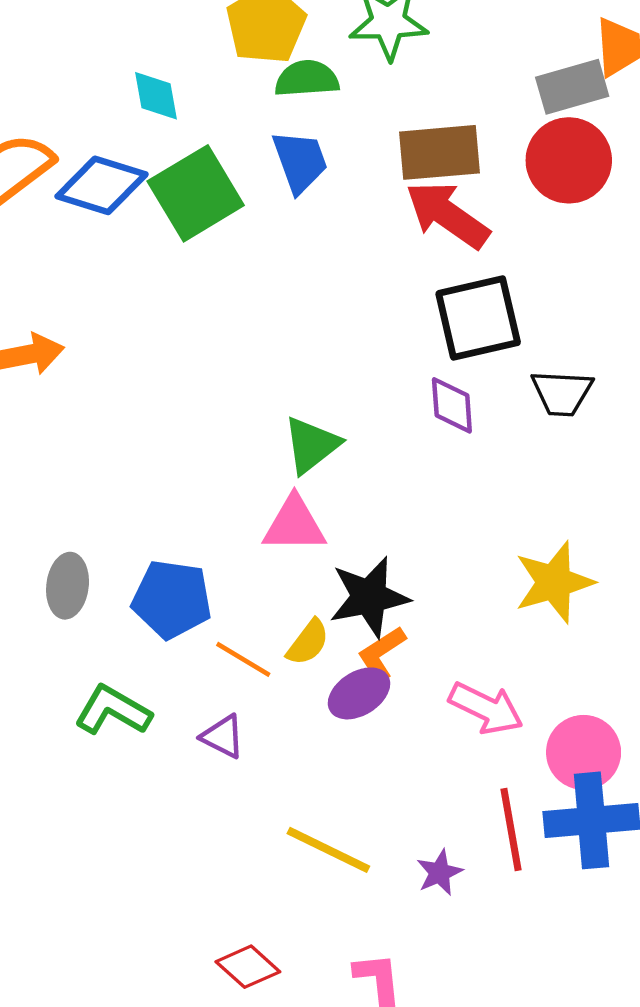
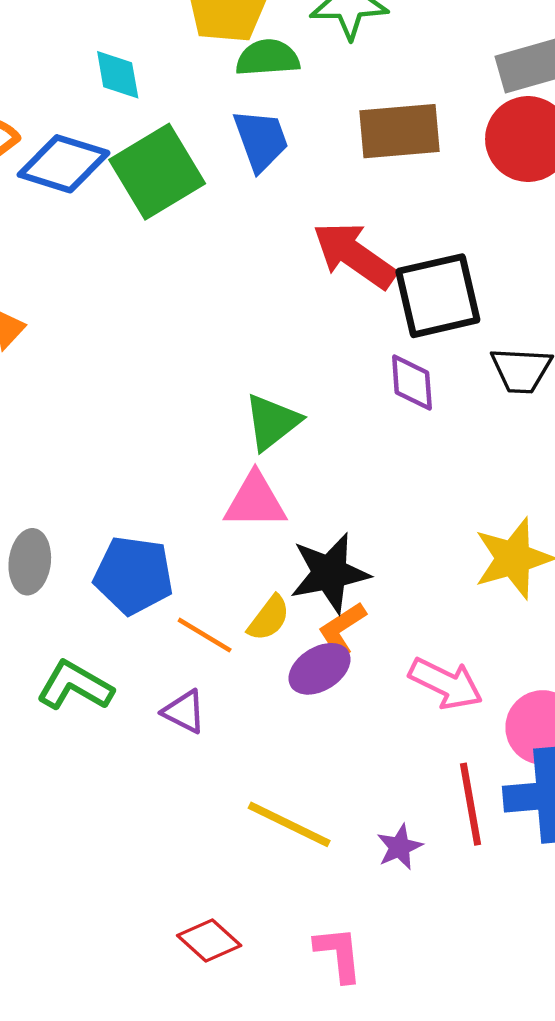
red arrow: (447, 215) -> (354, 255), moved

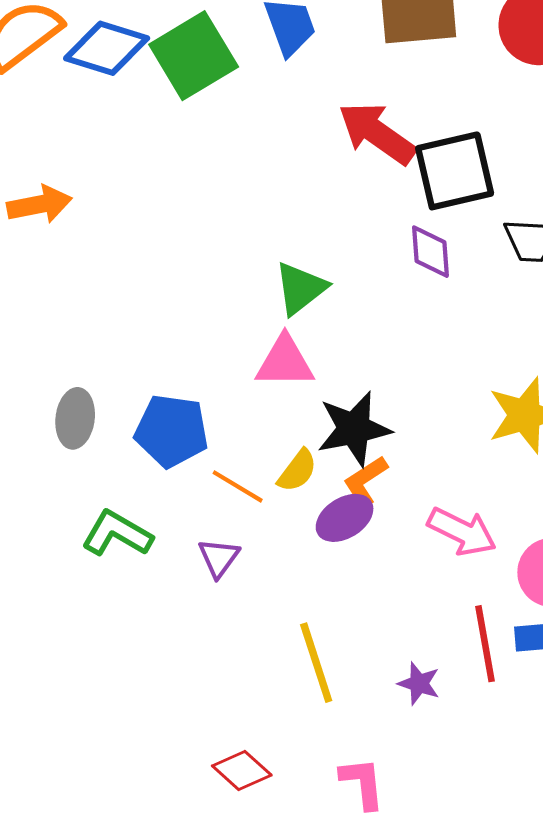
purple triangle: (184, 712) -> (219, 558), turned 39
yellow line: (289, 824) -> (316, 663), turned 46
purple star: (400, 847) -> (419, 684), turned -30

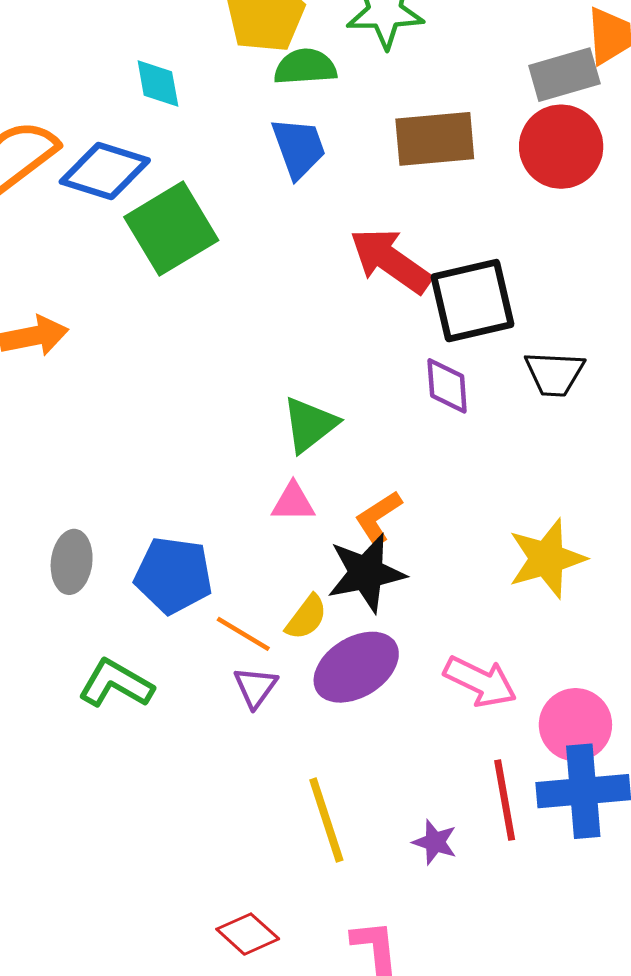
green square: (194, 56) -> (171, 229), moved
pink triangle: (285, 362) -> (293, 502), size x0.7
orange L-shape: (365, 481) -> (378, 518), moved
purple ellipse: (345, 518) -> (356, 667), size x1.4
purple triangle: (219, 558) -> (255, 687), moved

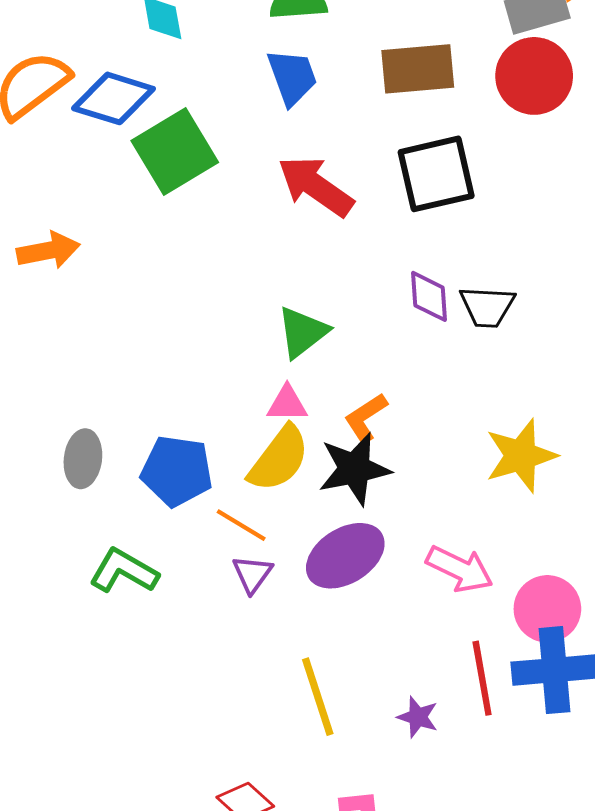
red arrow: (391, 261) -> (316, 186), moved
black square: (472, 301) -> (436, 174), moved
black trapezoid: (554, 374) -> (487, 307), moved
yellow semicircle: (306, 617) -> (279, 459), moved, size x1.6

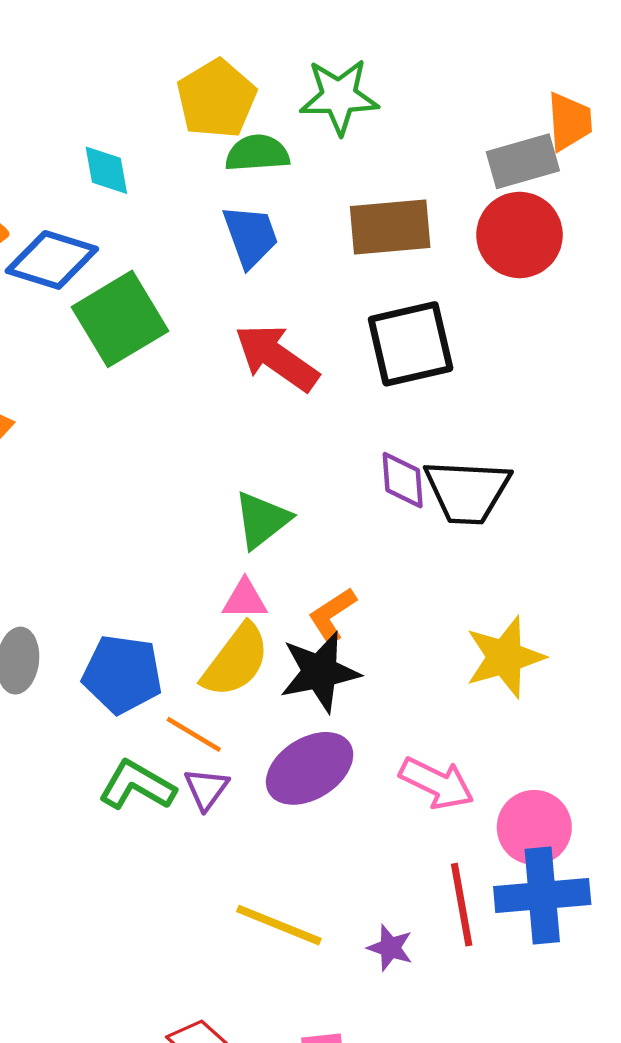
black trapezoid: (487, 307) -> (467, 491), size x1.4
green L-shape: (124, 571) -> (137, 785), moved
yellow line: (318, 697) -> (279, 925), turned -50

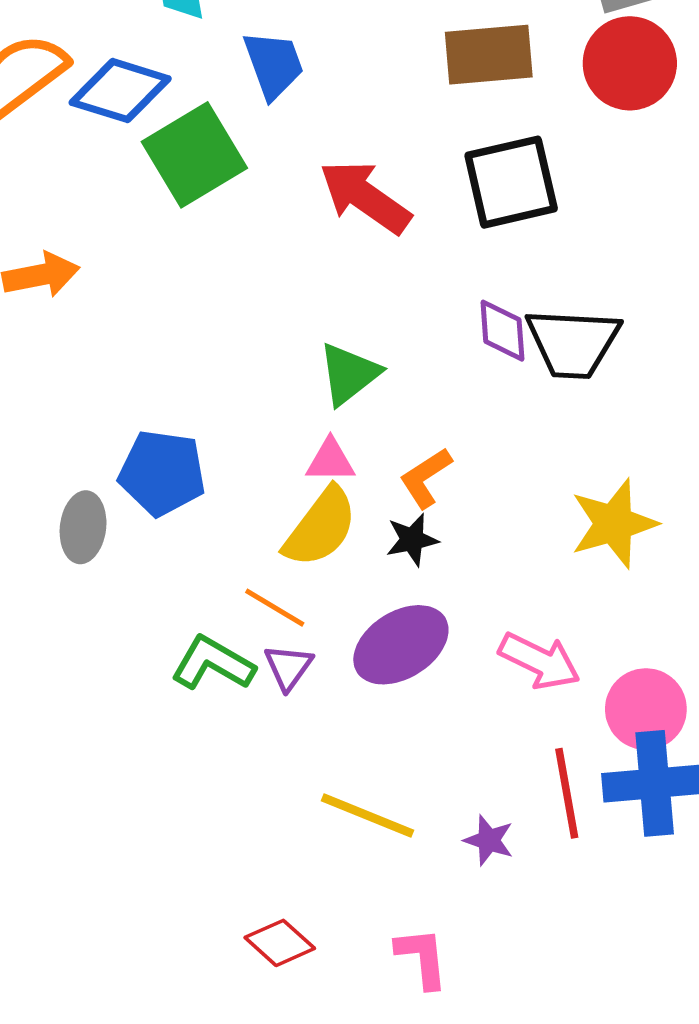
blue trapezoid: (251, 236) -> (274, 65), moved
black star: (320, 672) -> (412, 540), size x0.6
blue pentagon: (122, 674) -> (162, 473), moved

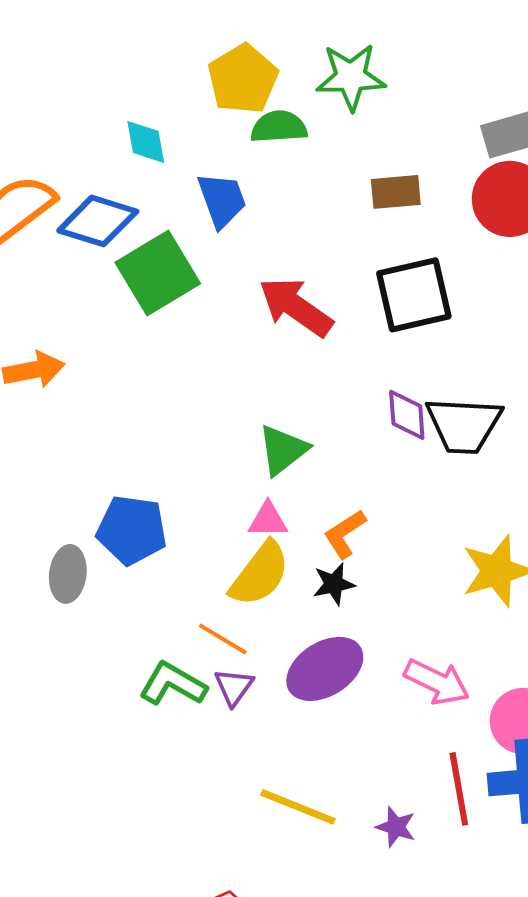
brown rectangle: (489, 55) -> (396, 192), size x0.7

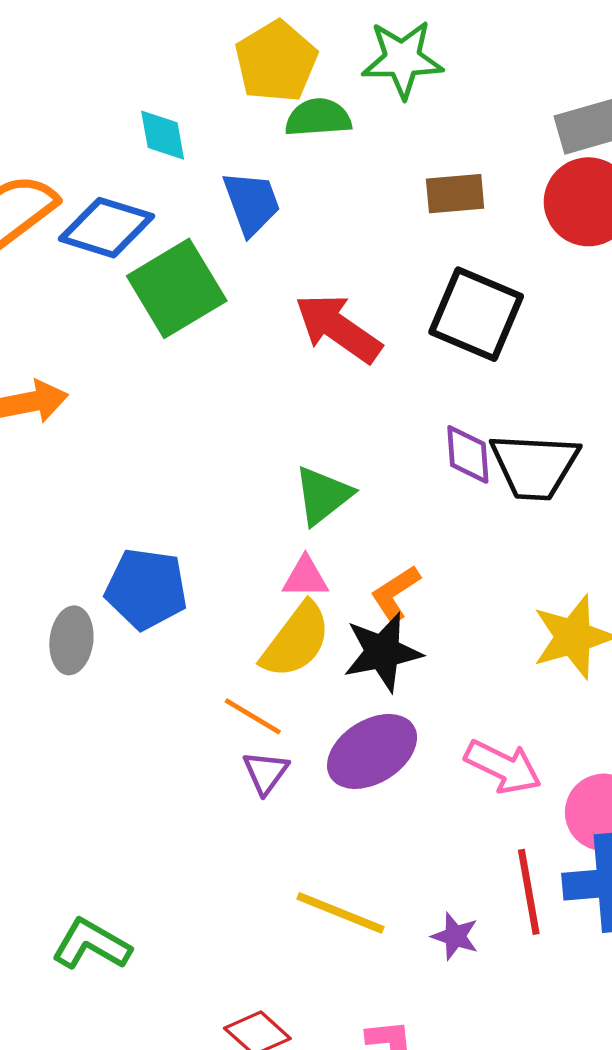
black square: (414, 295) -> (476, 314), turned 36
black star: (334, 584) -> (383, 652), size x1.6
green L-shape: (173, 684) -> (91, 944), moved

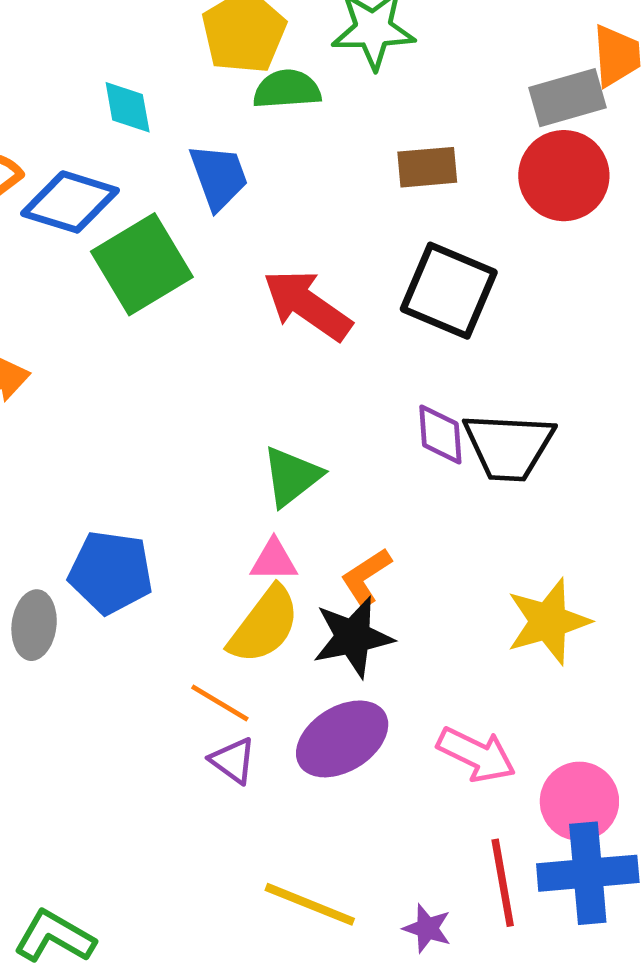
purple triangle: (266, 773) -> (233, 761), turned -30

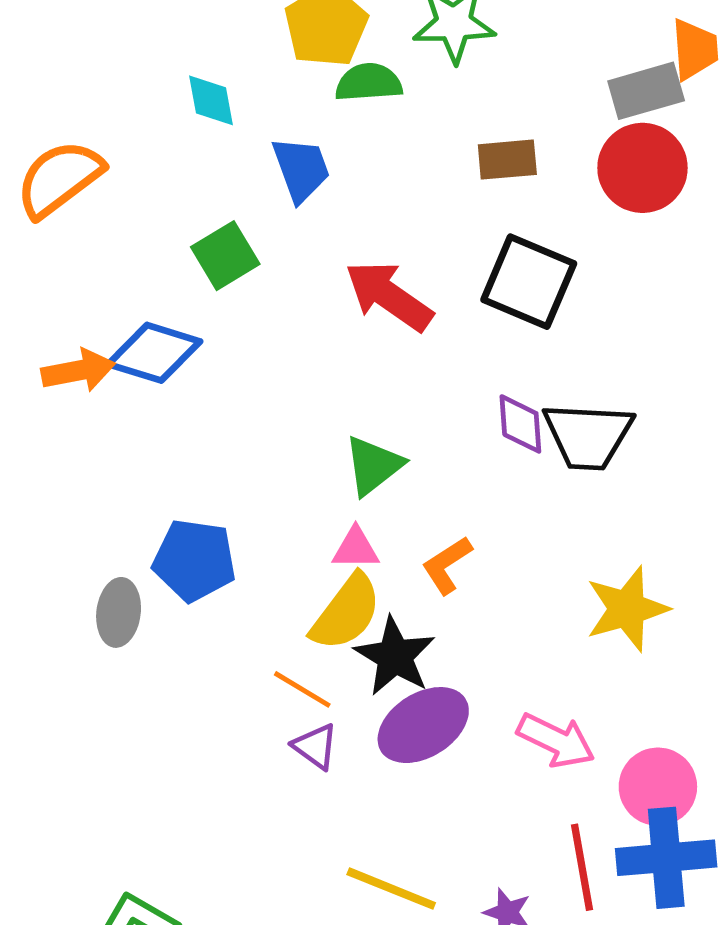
blue diamond: (70, 202) -> (154, 353), moved
green square: (142, 264) -> (225, 256), size x0.7
black star: (353, 637) -> (395, 656), moved, turned -30

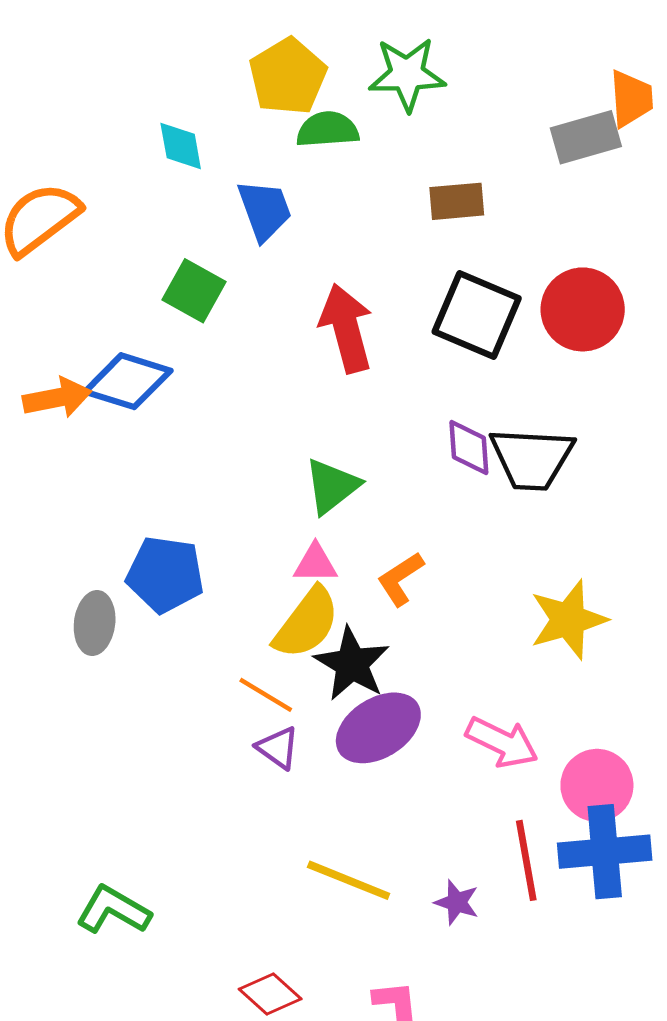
red circle: (642, 168) -> (583, 309), moved
green square: (225, 256) -> (194, 291), turned -30
red arrow: (389, 296) -> (346, 328), turned 40

